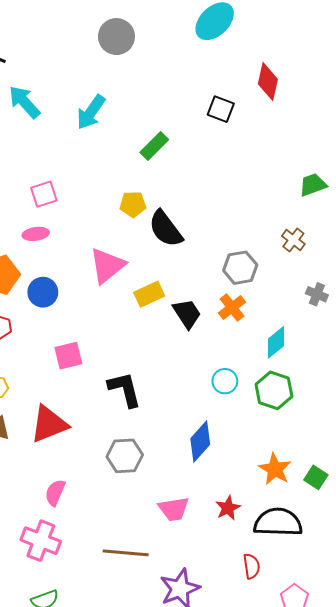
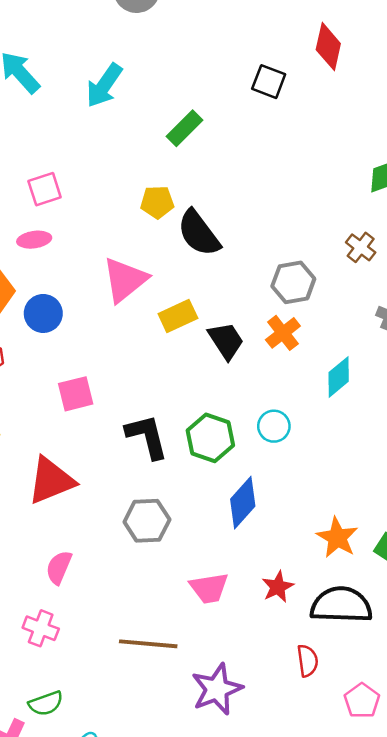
green hexagon: (274, 390) -> (210, 438), moved
pink cross: (41, 541) -> (41, 628), size x0.7

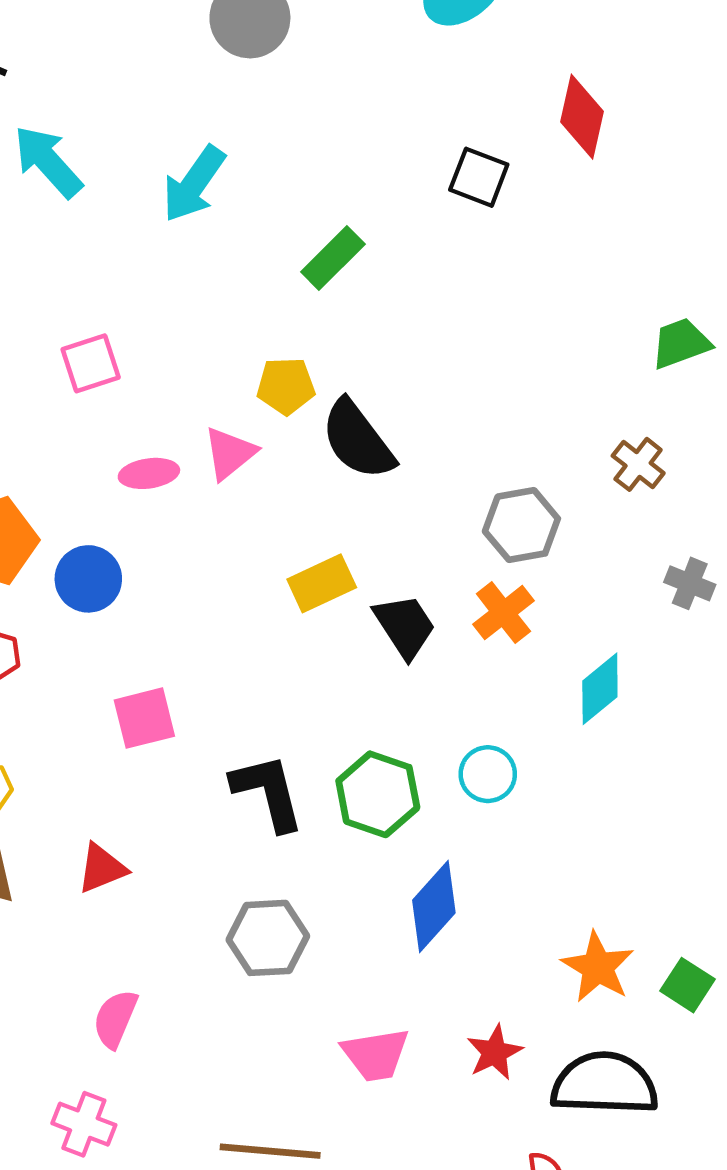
pink ellipse: (34, 240) -> (149, 473), moved
pink triangle: (125, 280) -> (230, 453), moved, size x0.7
red triangle: (51, 481) -> (102, 868), size x0.6

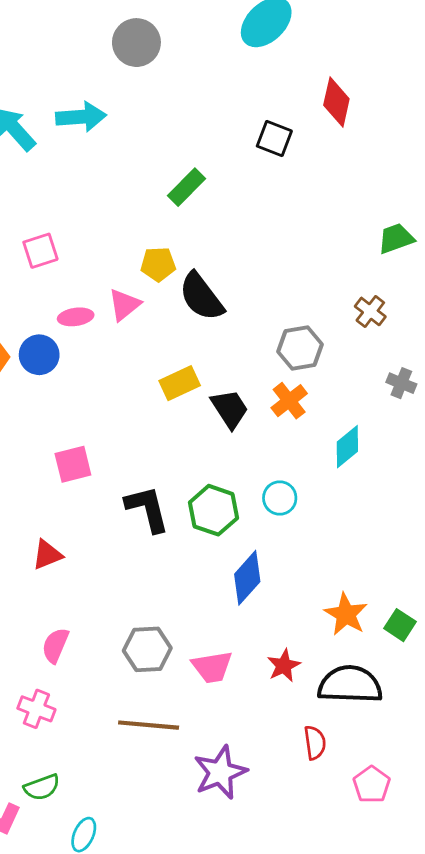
cyan arrow: (194, 184) -> (81, 117), moved, turned -129
blue circle: (88, 579) -> (39, 355), moved
gray hexagon: (268, 938) -> (147, 649), moved

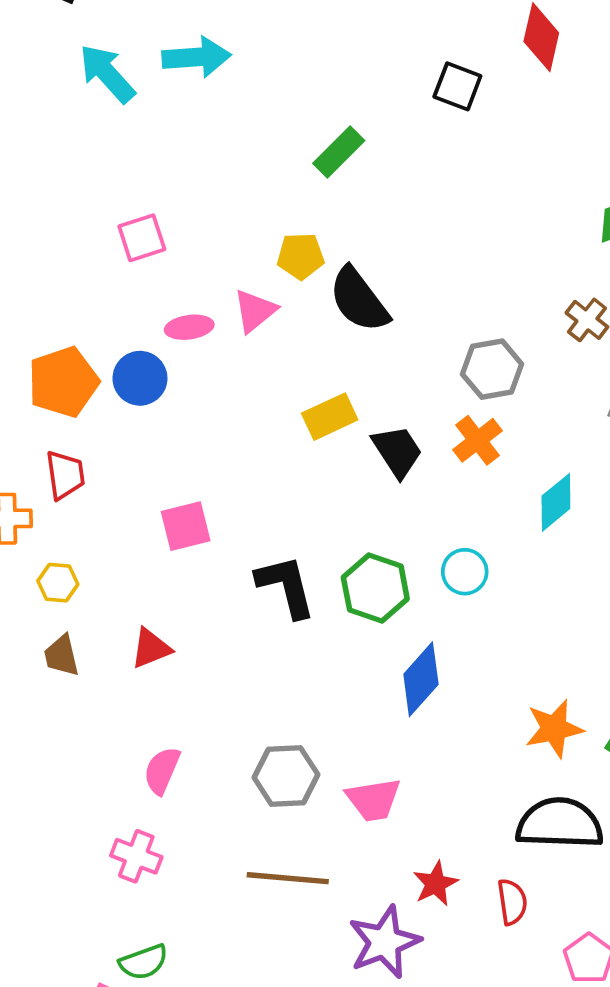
orange star: (346, 614) -> (554, 729), turned 30
red star: (284, 666) -> (436, 884), moved

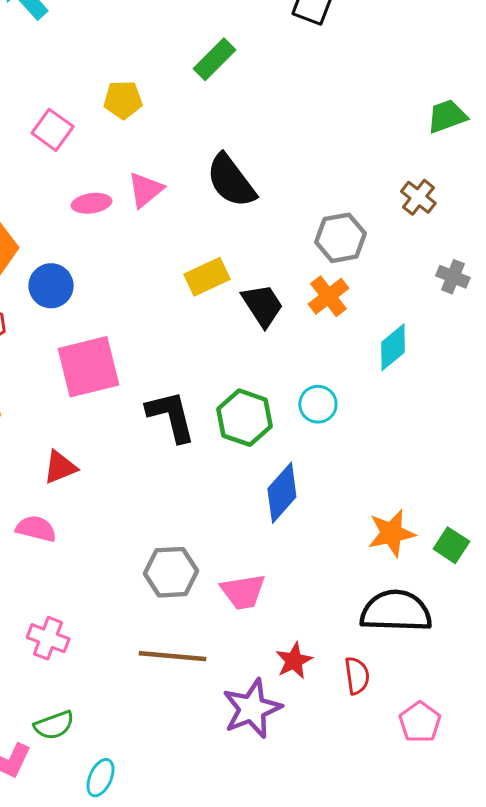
pink square: (142, 238) -> (53, 130), turned -36
yellow pentagon: (301, 256) -> (123, 100), moved
blue circle: (140, 378) -> (51, 286), moved
pink square: (186, 526) -> (89, 367), size x1.5
pink semicircle: (162, 771) -> (36, 529), moved, turned 81

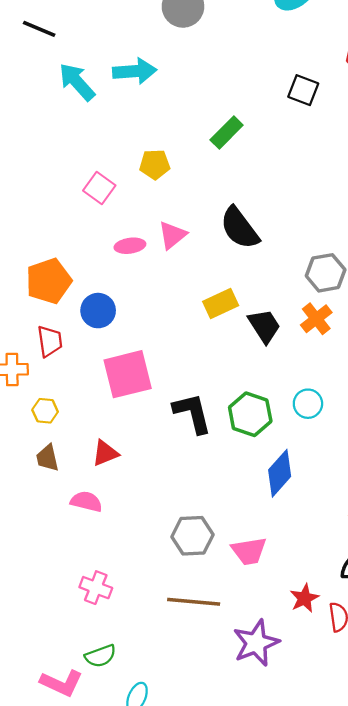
red star: (294, 661) -> (304, 598), moved

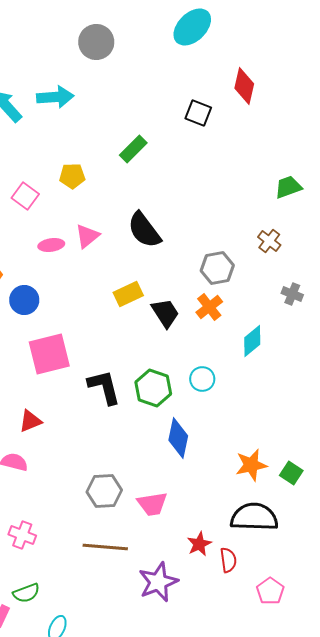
blue diamond: (280, 473) -> (178, 438), turned -30

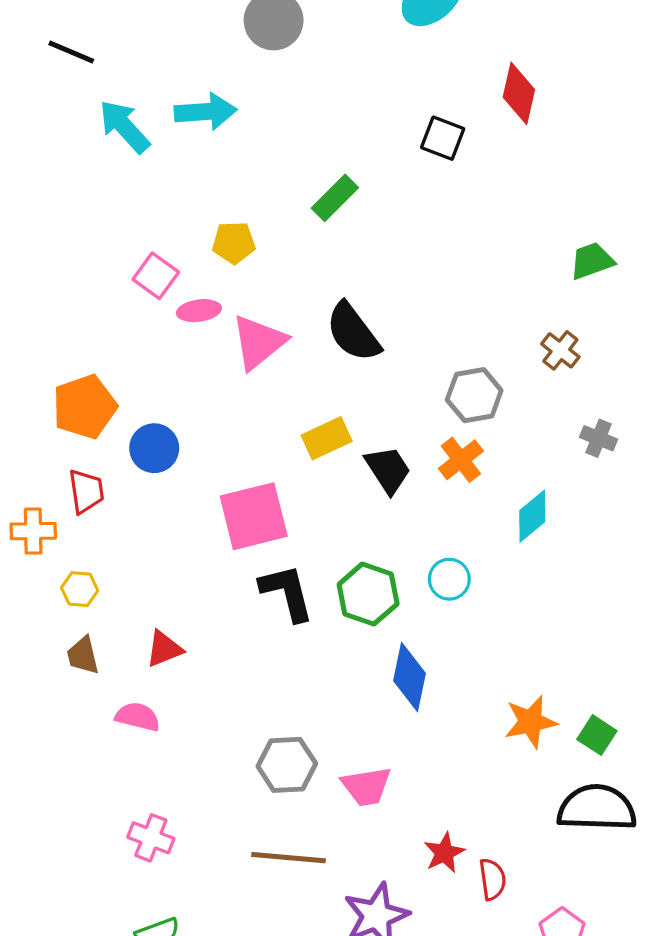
pink triangle: (87, 236) -> (259, 342), size x1.4
pink ellipse: (51, 245) -> (199, 311), moved
pink square: (49, 354) -> (254, 516), moved
black semicircle: (254, 517) -> (597, 808), moved

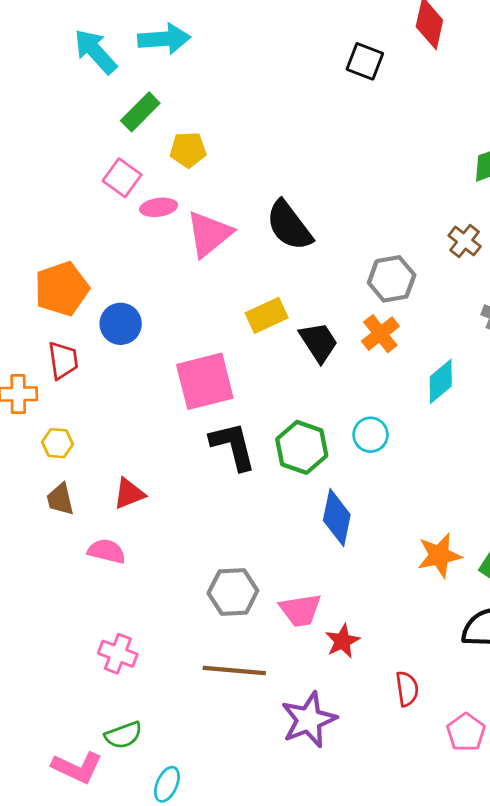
green rectangle: (335, 198) -> (140, 112), moved
red star: (444, 853) -> (342, 641), moved

